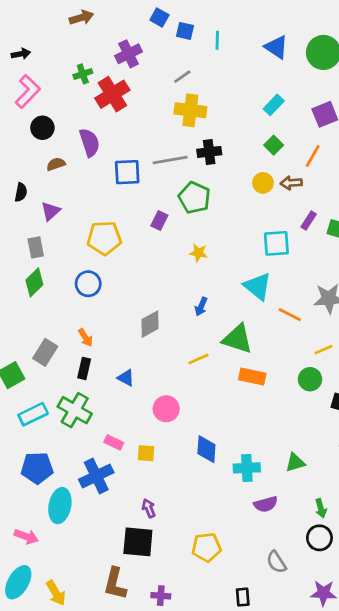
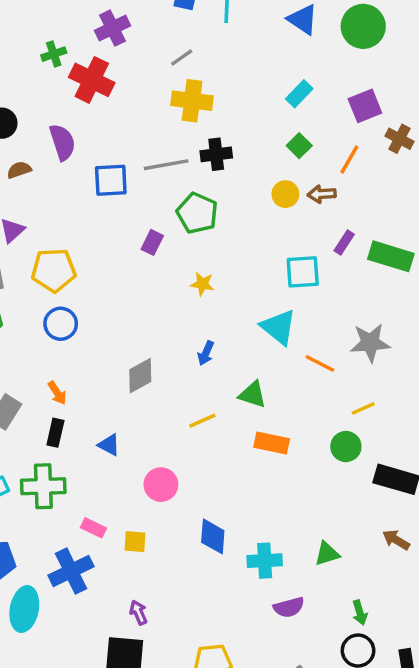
red cross: (112, 94) -> (92, 80), turned -32
yellow pentagon: (104, 238) -> (54, 270), moved
green triangle: (237, 339) -> (253, 395), size x0.7
green cross: (75, 410) -> (43, 486), turned -32

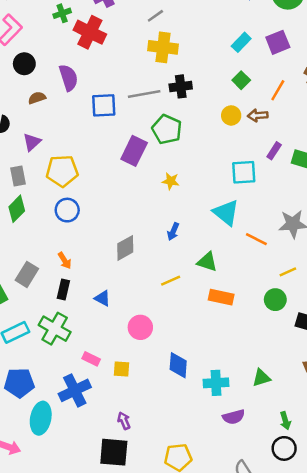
purple square: (365, 106) -> (278, 42), moved
purple rectangle: (152, 242) -> (134, 151), size x1.6
green cross: (43, 486) -> (55, 329), turned 32

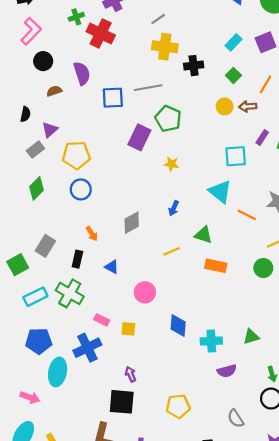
black cross: (181, 86) -> (194, 66), moved
gray rectangle: (18, 176) -> (35, 150), moved, turned 63
orange arrow: (65, 261) -> (92, 234), moved

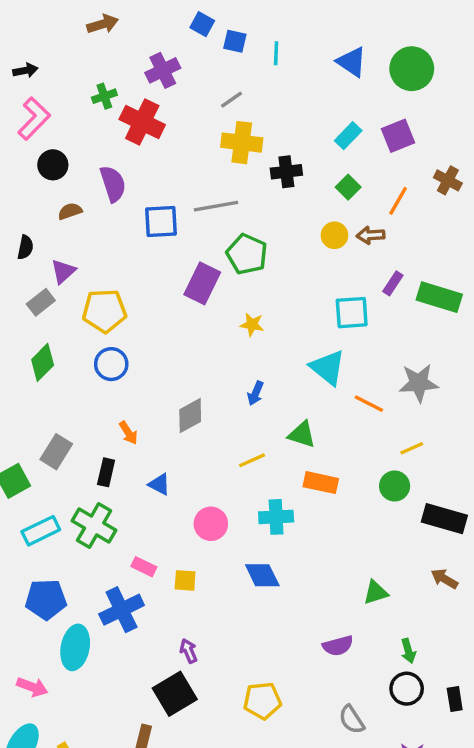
blue diamond: (178, 326) -> (262, 575), turned -30
cyan cross: (211, 341) -> (276, 517), moved
black square: (122, 402) -> (175, 694), turned -36

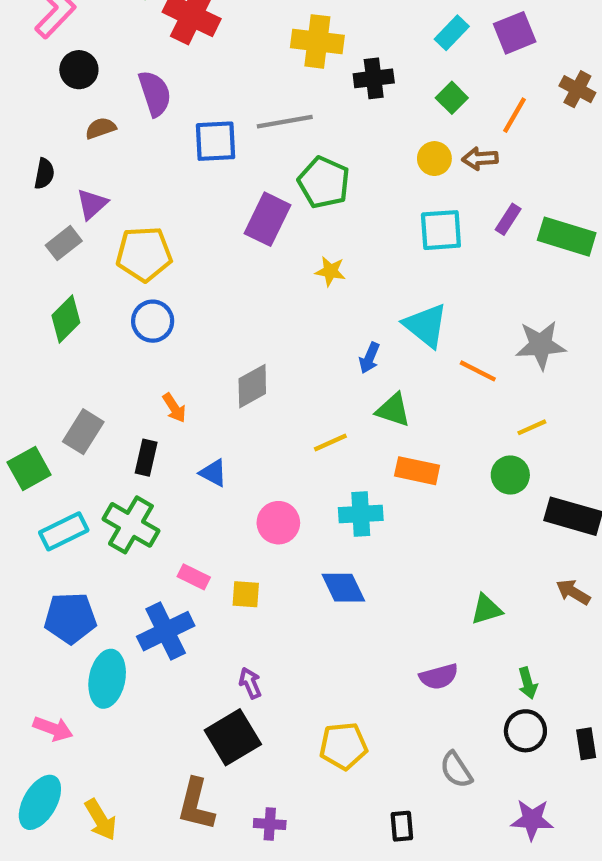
cyan square: (352, 313) -> (441, 230), moved
blue arrow: (255, 393) -> (369, 358), moved

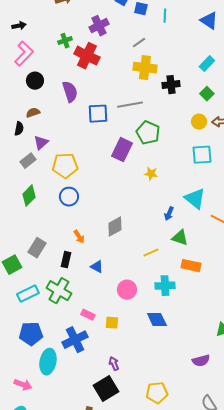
brown semicircle: (101, 128) -> (33, 113), moved

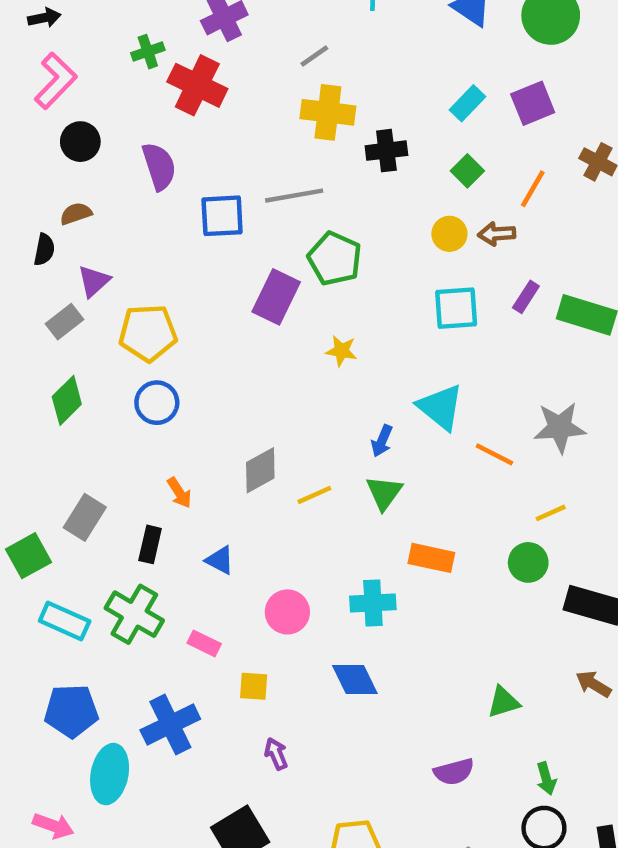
green triangle: (180, 238) -> (384, 493), moved, turned 48
yellow line: (151, 253) -> (314, 495), moved
cyan rectangle: (28, 294) -> (65, 621), turned 50
pink rectangle: (88, 315) -> (204, 643), moved
purple arrow: (114, 364) -> (276, 754), moved

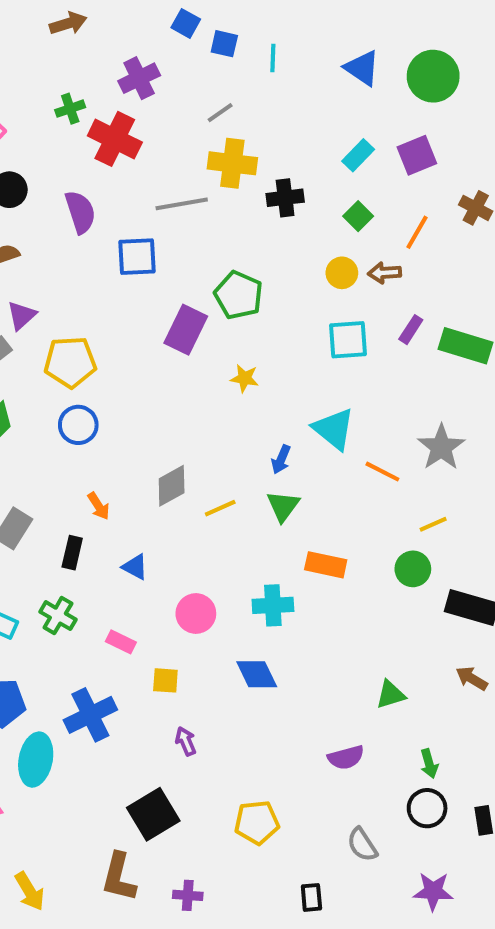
gray line: (294, 196) -> (182, 204), moved
gray star: (560, 427) -> (441, 447), turned -30
green cross: (134, 614) -> (58, 616), size x0.7

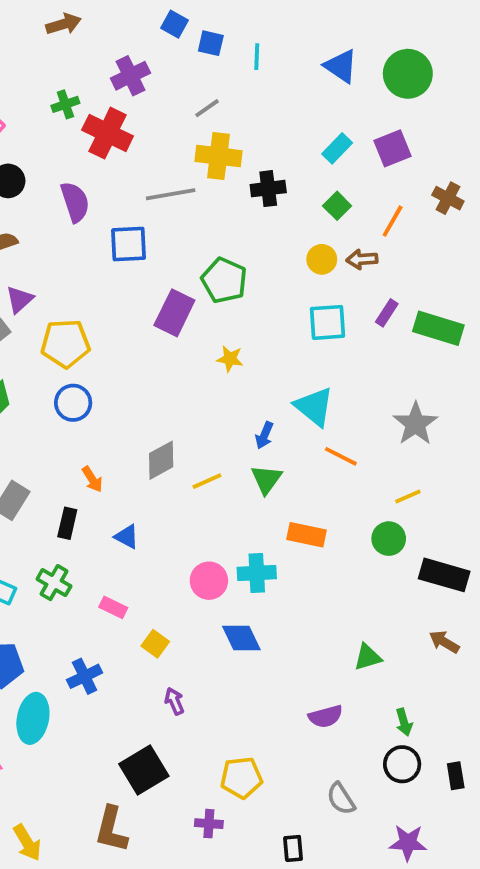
orange line: (382, 472) -> (341, 456), moved
pink circle: (196, 614) -> (209, 581), moved
yellow square: (165, 680) -> (155, 644), turned 32
blue cross: (90, 715) -> (85, 676), size x0.7
purple cross: (188, 895) -> (209, 824), moved

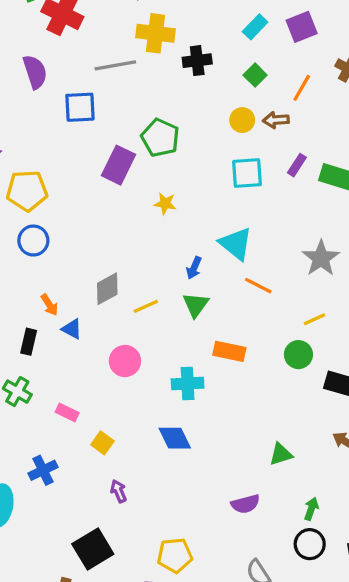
blue triangle: (127, 537) -> (72, 329), moved
pink circle: (209, 581) -> (125, 361), moved
green arrow: (404, 722) -> (311, 509), turned -145

